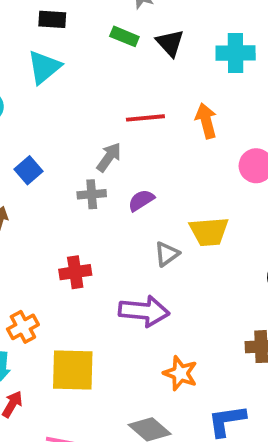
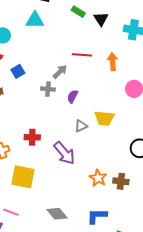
cyan triangle: (44, 67) -> (35, 20), turned 30
purple semicircle: (141, 200) -> (73, 96), turned -40
red cross: (75, 272) -> (32, 137), moved
purple arrow: (144, 311) -> (64, 153), turned 35
orange star: (180, 373) -> (98, 178), moved

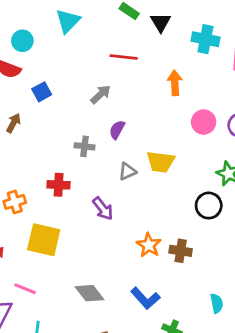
cyan triangle: (35, 20) -> (68, 21), turned -48
red line: (82, 55) -> (124, 57), moved
gray cross: (48, 89) -> (85, 146), moved
purple arrow: (64, 153) -> (103, 209), size x0.7
blue L-shape: (97, 216) -> (145, 298), turned -135

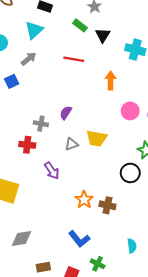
gray arrow: (101, 94) -> (29, 59), moved
red cross: (59, 185) -> (27, 145), moved
gray diamond: (89, 293) -> (21, 239), moved, turned -65

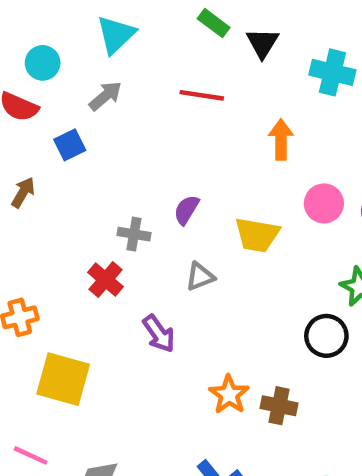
yellow trapezoid: (97, 138) -> (257, 235), moved
red cross: (27, 145) -> (106, 280), turned 35

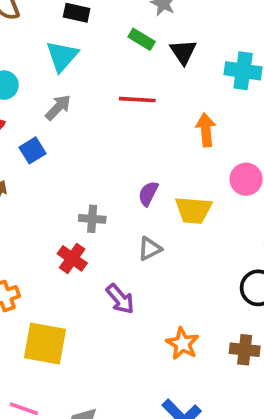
purple semicircle: (186, 210) -> (148, 194), moved
brown cross: (279, 406) -> (245, 350), moved

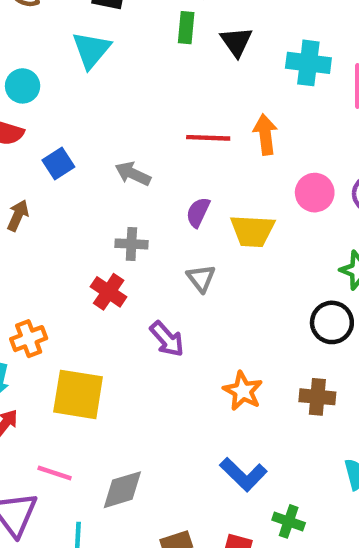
green rectangle: (142, 39) -> (186, 28), turned 65
red line: (137, 100) -> (208, 138), moved
gray arrow: (58, 107) -> (133, 174), moved, turned -108
gray triangle: (150, 249) -> (201, 278), turned -40

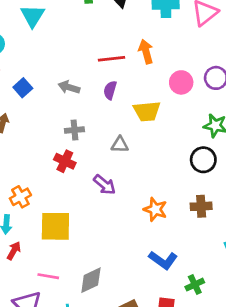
purple semicircle: (198, 212) -> (110, 90), moved
gray triangle: (201, 278) -> (120, 145), turned -42
green cross: (289, 521) -> (195, 285), turned -36

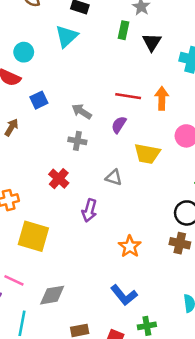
gray cross: (74, 130) -> (77, 141), moved
purple arrow: (105, 185) -> (89, 210), turned 50
brown cross: (201, 206) -> (180, 243), moved

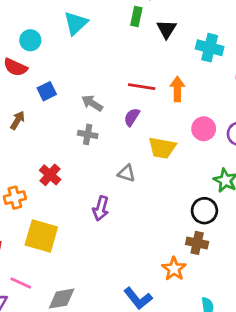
red cross: (59, 179) -> (50, 175), moved
orange star: (130, 246) -> (174, 269), moved

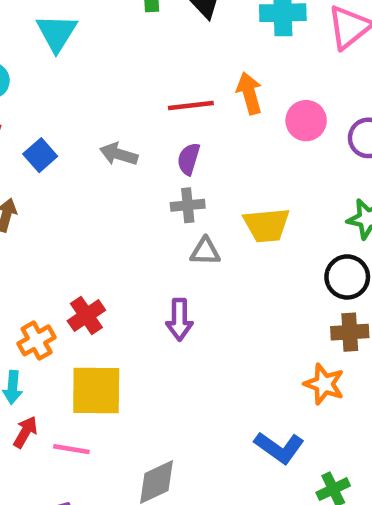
pink circle: (204, 129) -> (306, 121), moved
gray cross: (88, 134) -> (188, 205), moved
yellow trapezoid: (162, 148) -> (267, 225), moved
red cross: (50, 175) -> (86, 315), moved, turned 30
pink line: (21, 283) -> (71, 449), moved

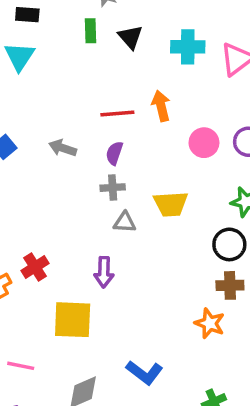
pink circle: (306, 121) -> (204, 143), moved
yellow square: (96, 390) -> (73, 320), moved
blue L-shape: (279, 448) -> (144, 372), moved

